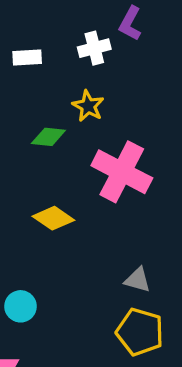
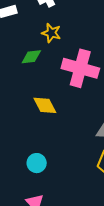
yellow diamond: (53, 218) -> (45, 105), turned 40

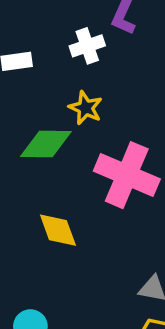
green diamond: (31, 57) -> (46, 144), size x1.4

